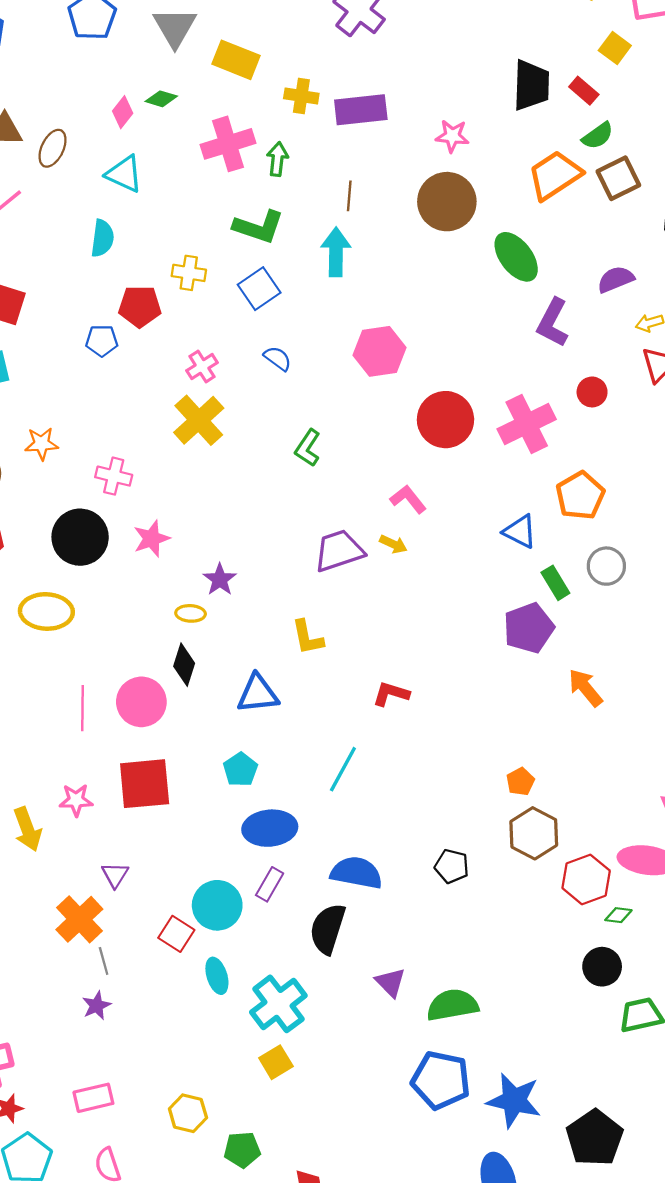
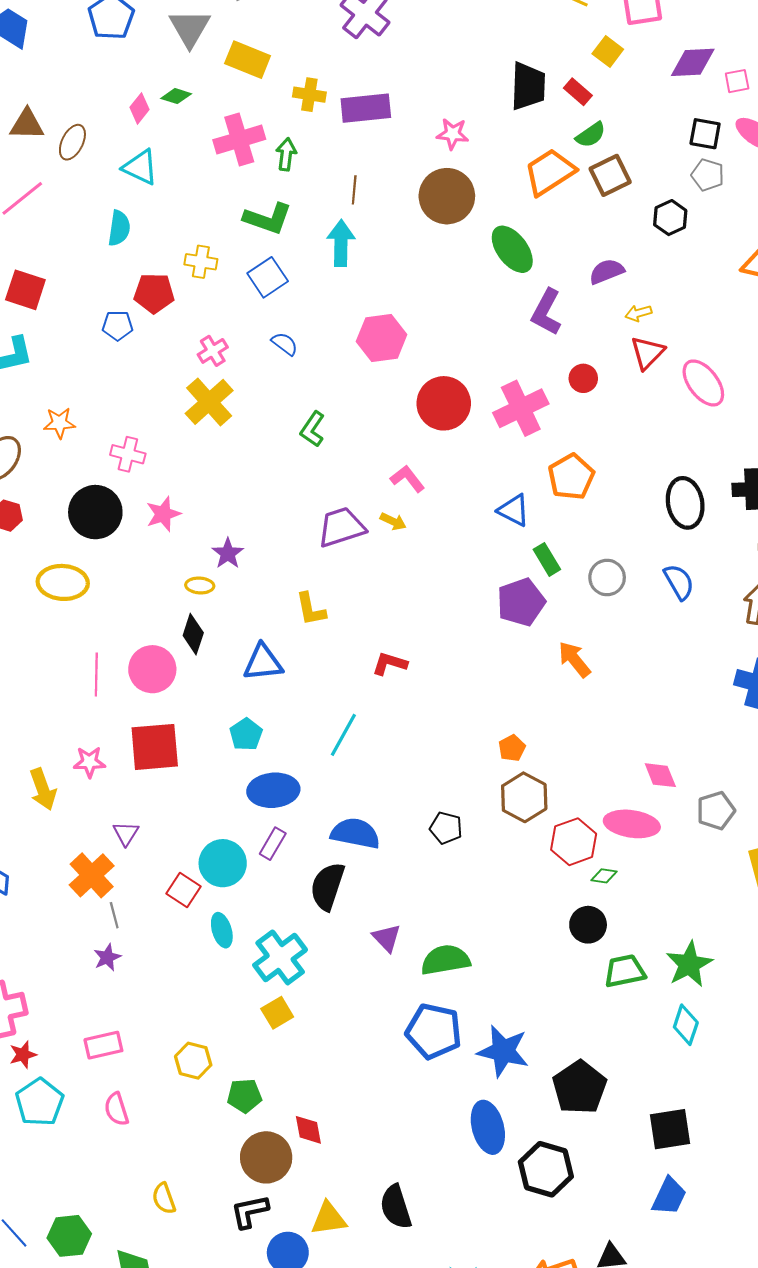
gray circle: (606, 566) -> (607, 578), moved

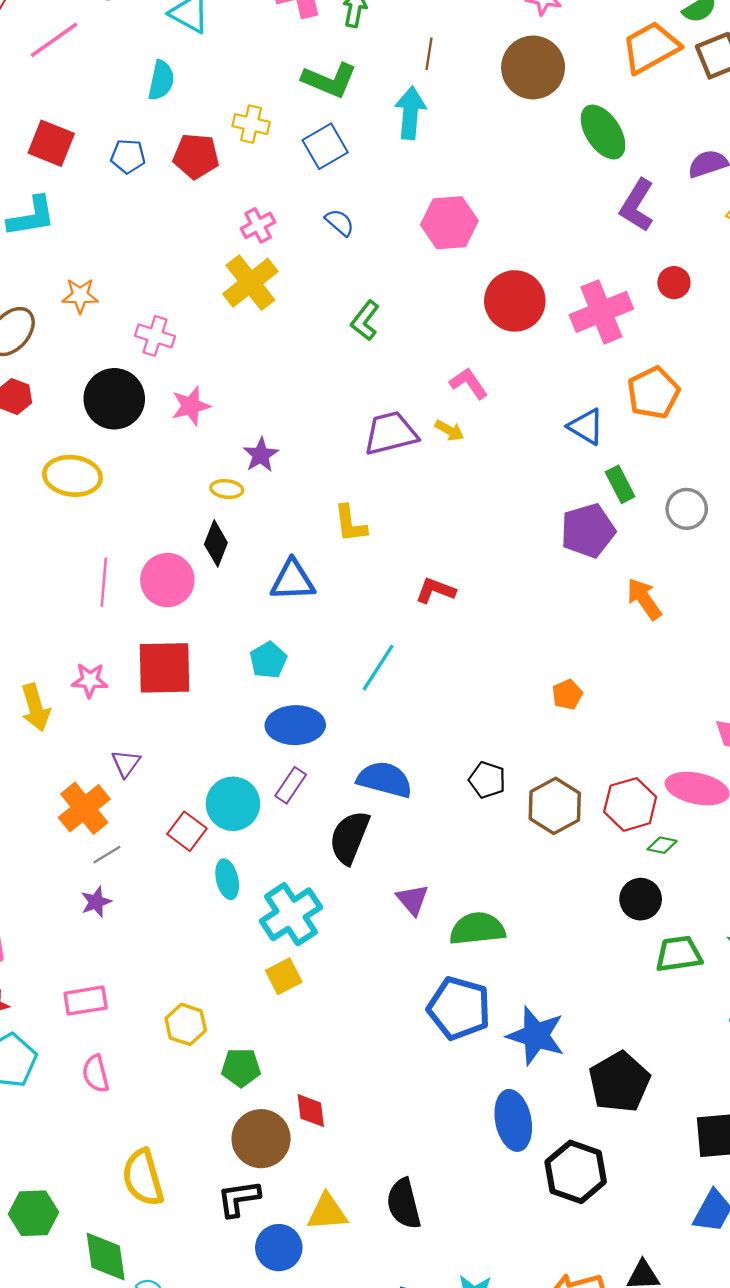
blue pentagon: (118, 325) -> (128, 156), moved
brown hexagon: (524, 797) -> (555, 806), moved
gray line: (114, 915) -> (107, 855), turned 70
yellow semicircle: (164, 1198) -> (143, 1178), size x1.6

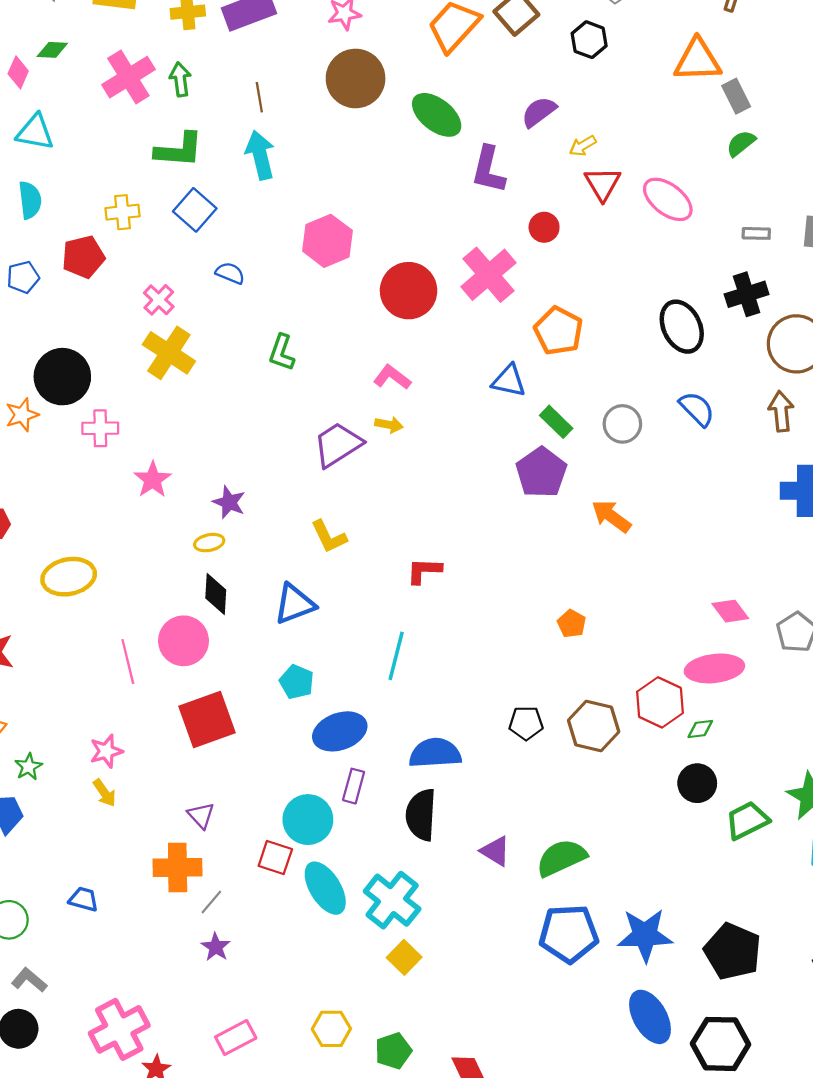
black circle: (114, 399) -> (62, 377), moved
pink star: (90, 680) -> (106, 751), moved
yellow arrow: (35, 708) -> (104, 793), size x0.7
orange cross: (84, 808) -> (178, 868), turned -33
cyan ellipse: (227, 879) -> (325, 888), size x1.5

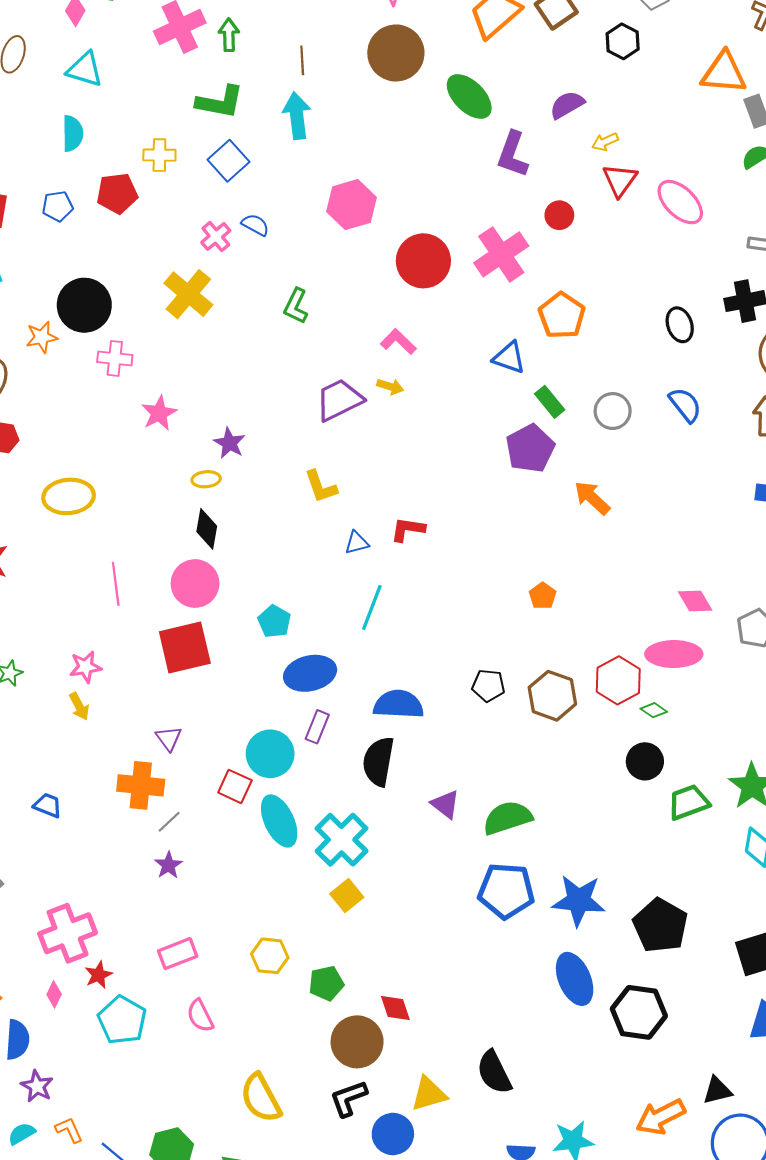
pink cross: (159, 300) -> (216, 237), moved
black ellipse: (682, 327) -> (680, 325), size x0.7
blue triangle: (295, 604) -> (357, 543), moved, size x0.6
pink circle: (183, 641) -> (195, 583), moved
green diamond: (700, 729) -> (654, 710), turned 35

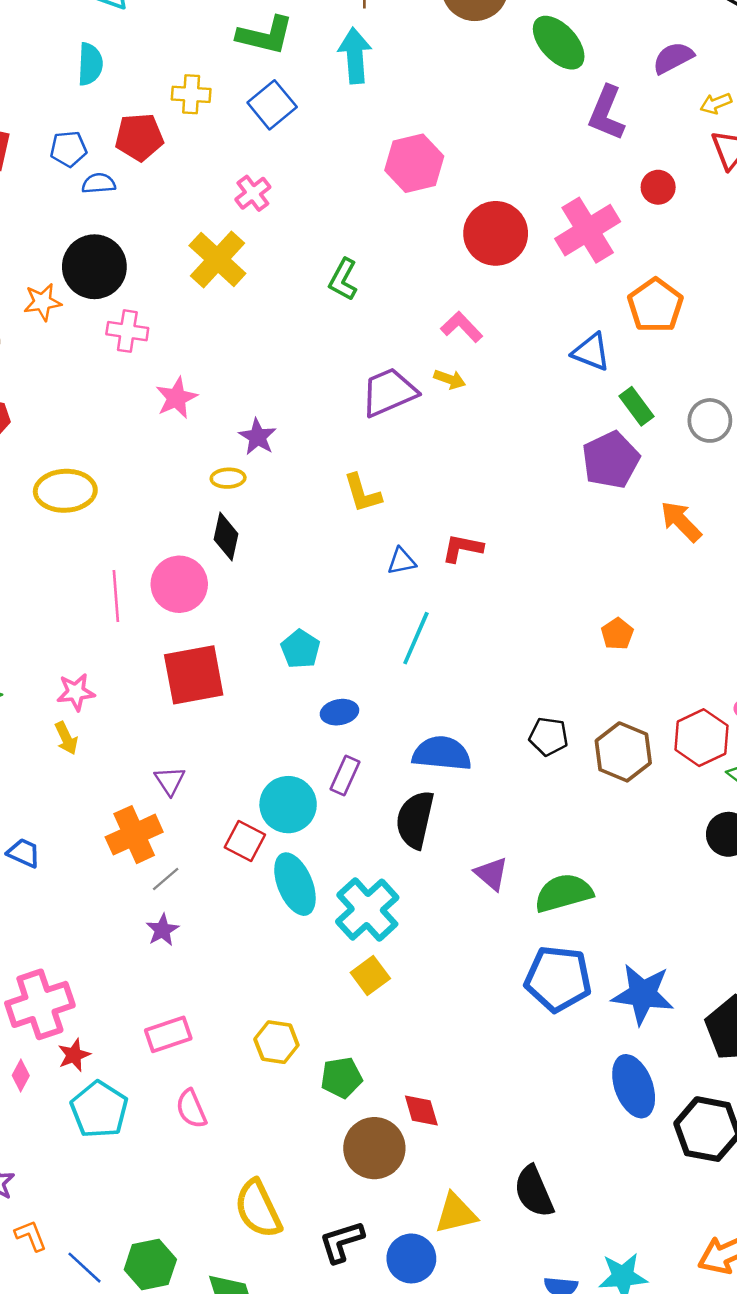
blue semicircle: (255, 225) -> (99, 183), moved, turned -36
pink circle: (195, 583) -> (179, 584), moved
blue ellipse: (310, 673) -> (339, 712), size x0.6
orange cross: (141, 785) -> (134, 835), turned -33
black L-shape: (349, 1098) -> (342, 1242), moved

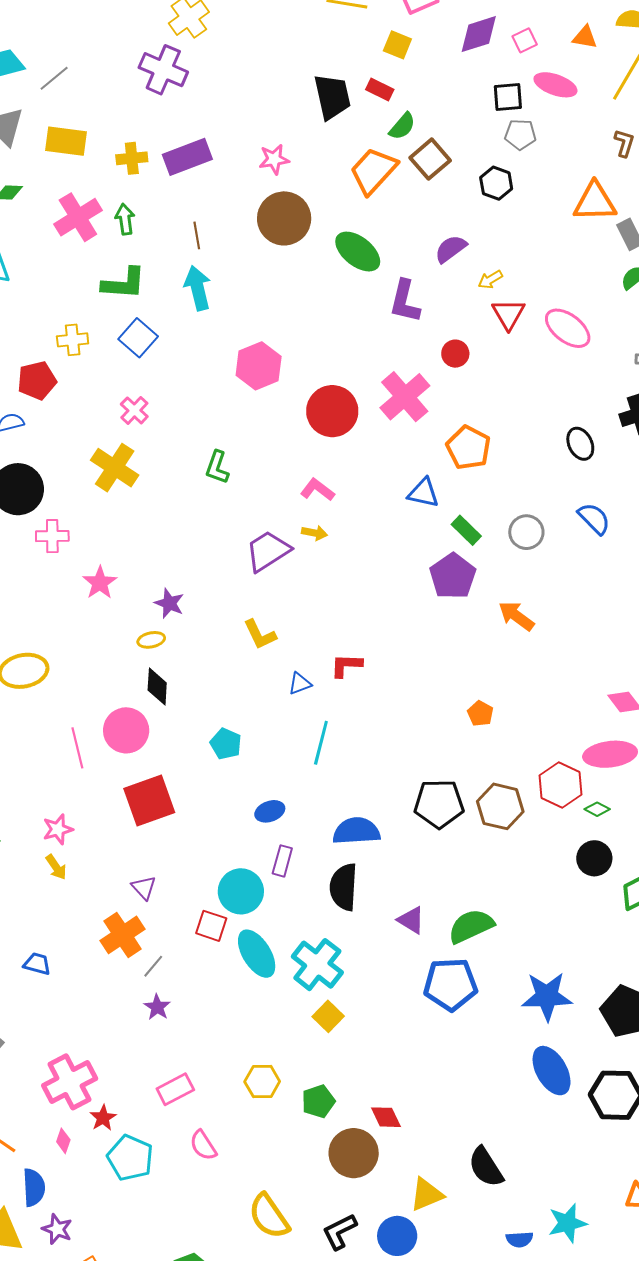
cyan pentagon: (300, 649) -> (226, 744), moved
black pentagon: (549, 736) -> (439, 804), size x1.6
blue pentagon: (558, 979) -> (451, 984), moved

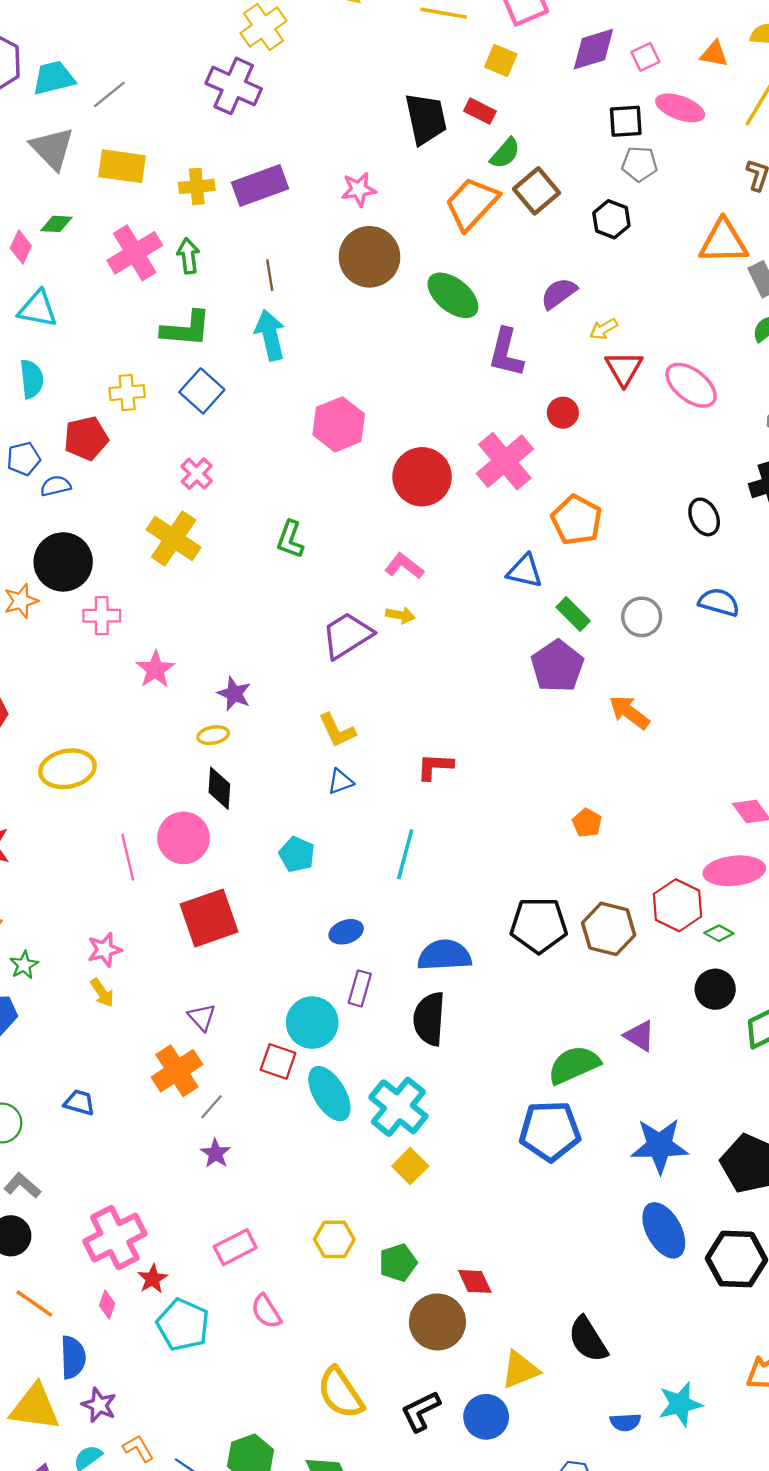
blue semicircle: (594, 519) -> (719, 602), turned -30
blue triangle: (300, 683) -> (341, 782), moved
purple triangle: (411, 920) -> (640, 1036), moved

